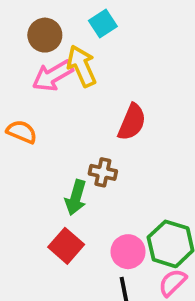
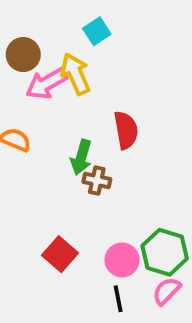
brown circle: (45, 35) -> (23, 55), moved
red semicircle: (132, 122) -> (126, 130), turned -33
green arrow: (76, 198) -> (81, 157), moved

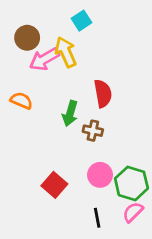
brown cross: (97, 180) -> (93, 131), moved
pink circle: (122, 260) -> (100, 175), moved

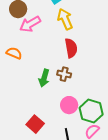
yellow arrow: (66, 52) -> (65, 19), moved
green arrow: (70, 113) -> (44, 78), moved
red square: (54, 185) -> (35, 124), moved

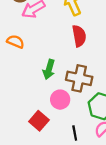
brown cross: (64, 74) -> (79, 78), moved, size x1.6
pink circle: (69, 105) -> (60, 100), moved

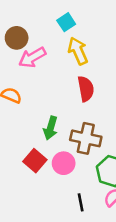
red square: (39, 121) -> (35, 161), moved

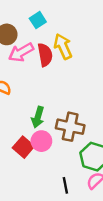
cyan square: (66, 22) -> (38, 20), moved
red semicircle: (86, 89) -> (45, 55), moved
pink circle: (64, 163) -> (41, 141), moved

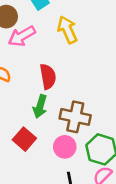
red semicircle: (45, 55) -> (48, 77), moved
pink circle: (41, 141) -> (65, 147), moved

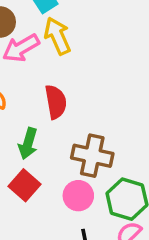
yellow arrow: (67, 30) -> (57, 36), moved
green arrow: (40, 106) -> (28, 144), moved

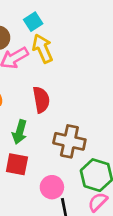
red square: (24, 185) -> (17, 164), turned -30
pink circle: (78, 196) -> (52, 187), moved

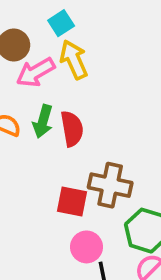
green arrow: (20, 132) -> (43, 121), moved
red square: (17, 164) -> (72, 201), moved

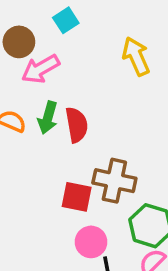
yellow arrow: (74, 60) -> (136, 56), moved

